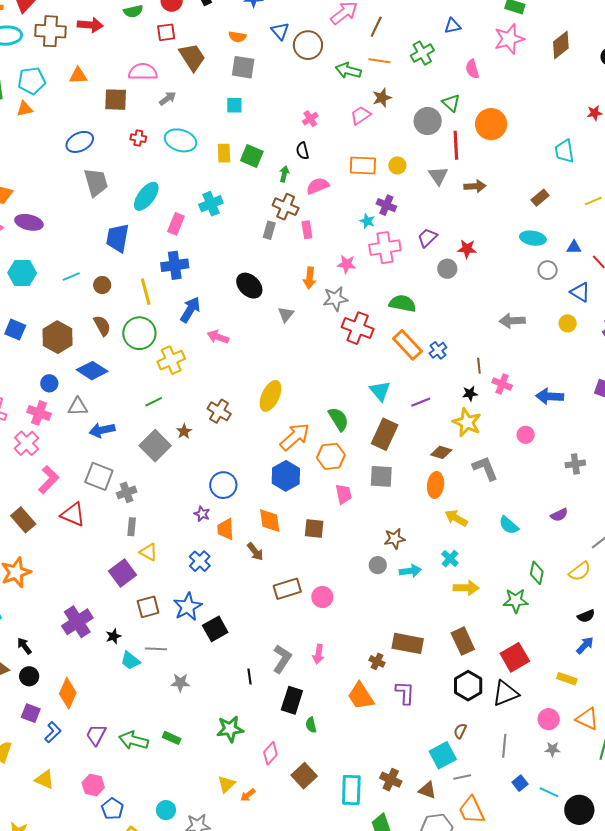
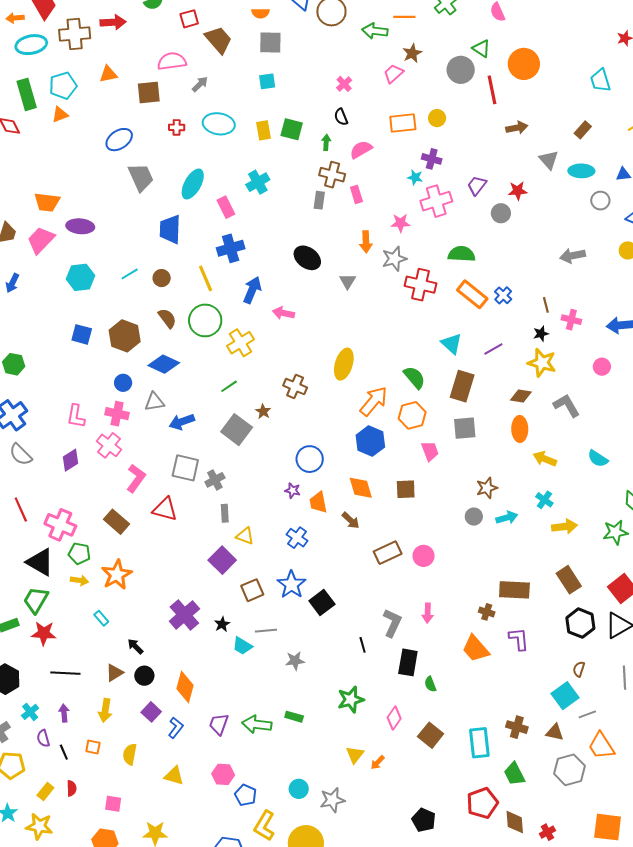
gray triangle: (438, 176) -> (549, 160), moved
pink rectangle: (176, 224) -> (226, 207), turned -40
purple square: (31, 713) -> (151, 712), turned 30

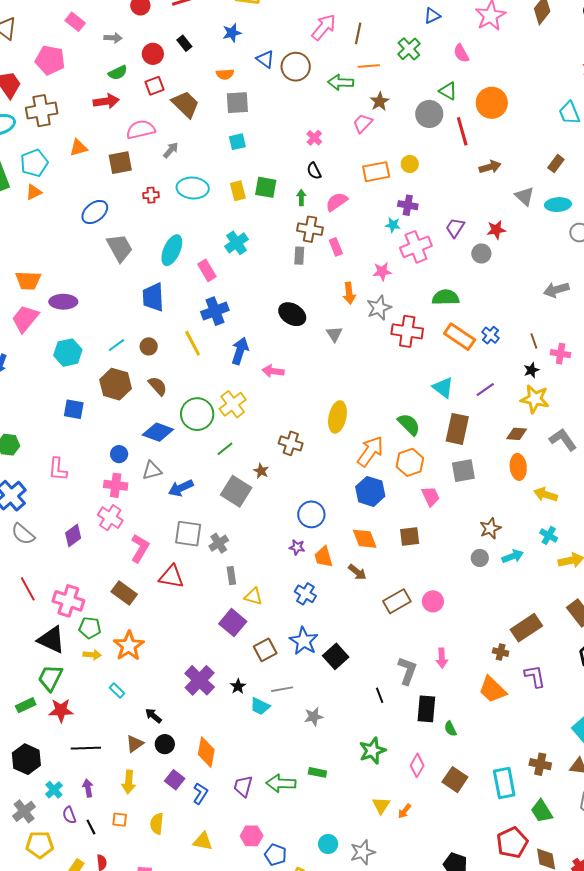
red arrow: (113, 22) -> (106, 101), moved
green circle: (205, 320) -> (197, 414), moved
brown hexagon: (125, 336) -> (116, 384), moved
pink L-shape: (76, 416) -> (58, 469), moved
brown rectangle: (514, 590) -> (526, 628), turned -32

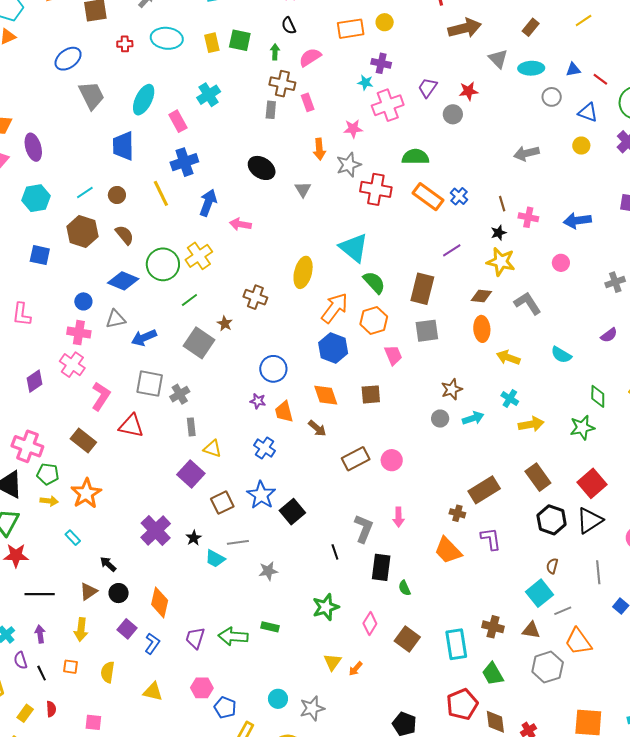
brown arrow: (490, 167) -> (465, 28), size x1.5
purple ellipse: (63, 302) -> (33, 147), turned 72
cyan triangle: (443, 388) -> (354, 248), moved, size x1.4

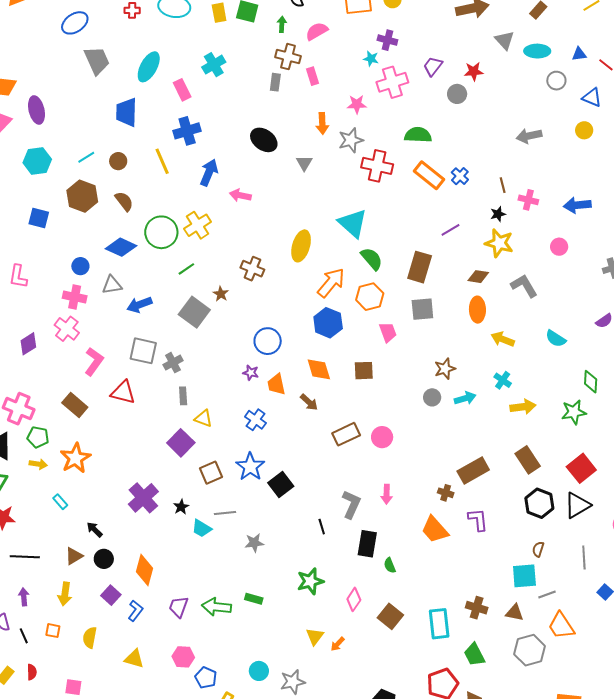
cyan square: (540, 593) -> (524, 576), turned 32

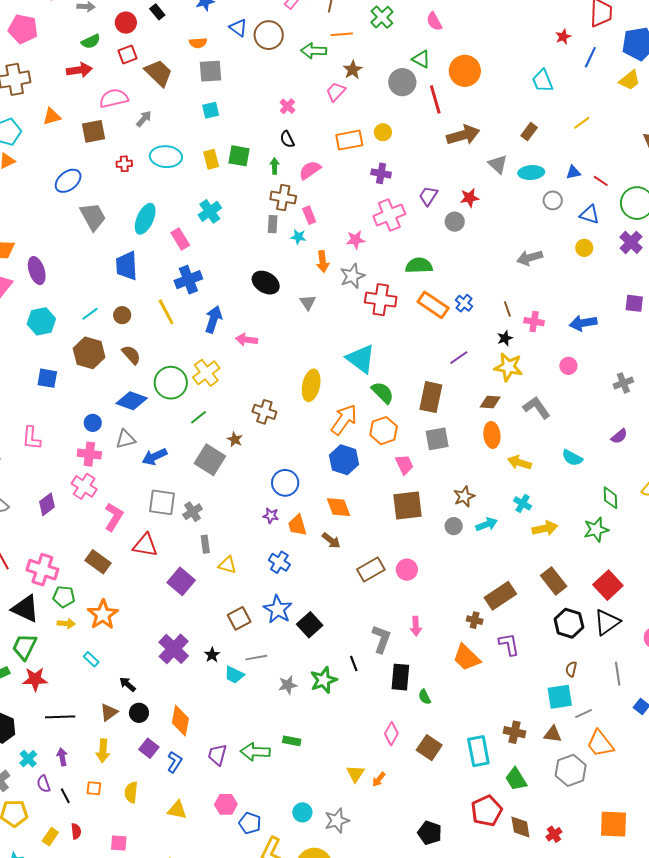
cyan star: (371, 59) -> (298, 237), moved
brown square: (364, 371) -> (408, 505), moved, size x1.5
purple square: (181, 443) -> (181, 581), moved
green star: (310, 581) -> (324, 680), moved

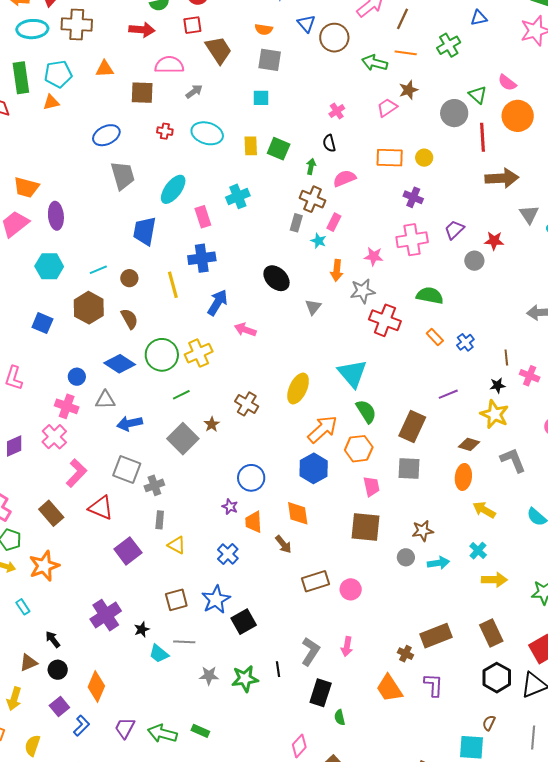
pink semicircle: (434, 21) -> (507, 83), moved, turned -36
pink rectangle: (309, 215) -> (334, 222), turned 36
orange rectangle: (433, 305) -> (435, 337), size x0.6

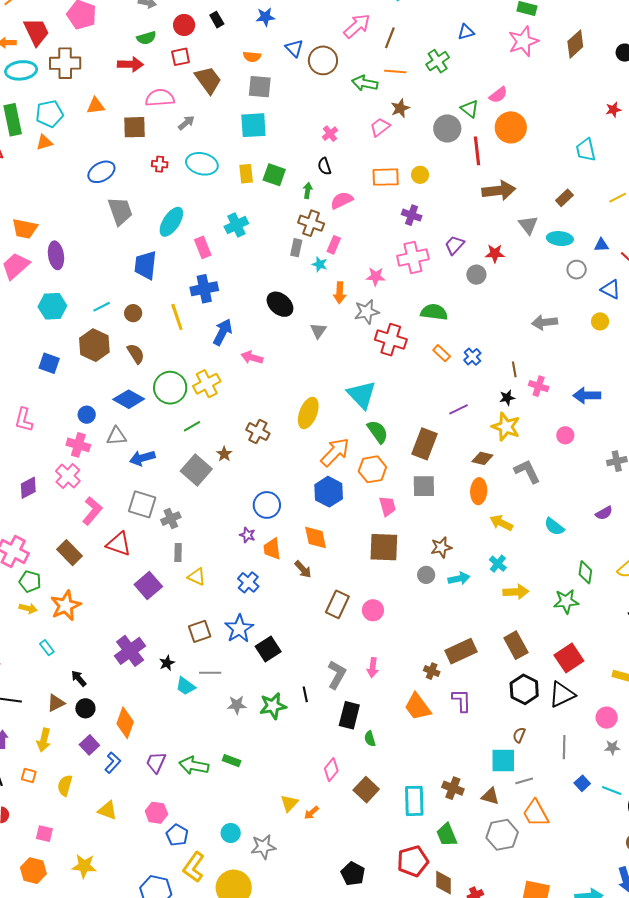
pink semicircle: (507, 83) -> (498, 95), turned -72
cyan square: (261, 98) -> (253, 125), size x1.6
brown rectangle: (315, 581) -> (337, 604), turned -44

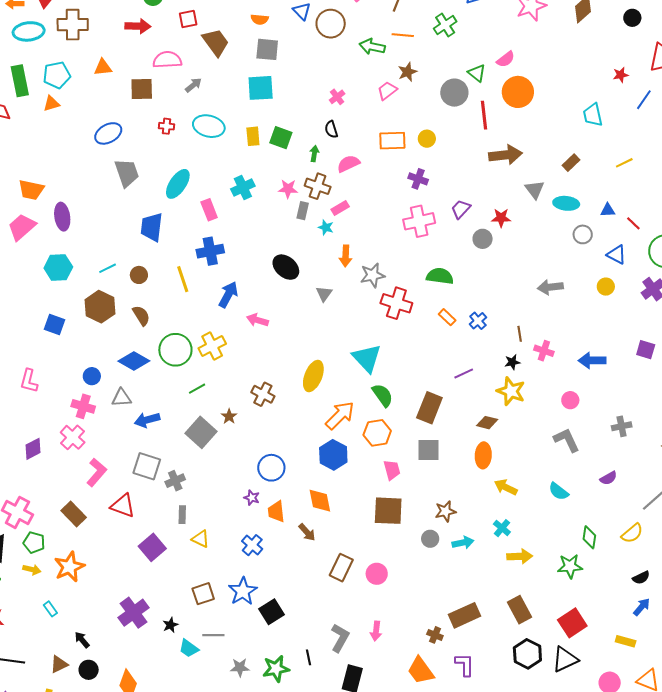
pink rectangle: (334, 245) -> (340, 208), turned 36
pink star: (376, 277) -> (288, 189), moved
gray L-shape: (527, 471) -> (567, 440), moved

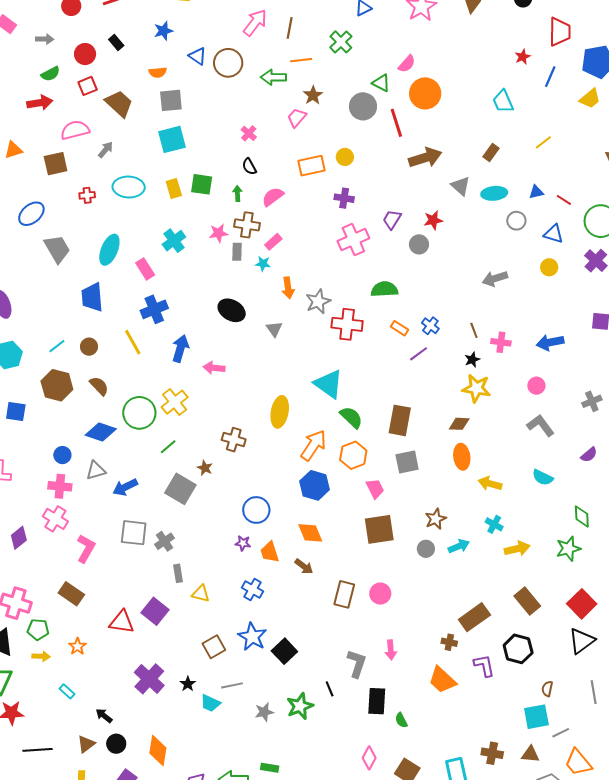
purple line: (464, 374) -> (419, 354), moved
red triangle: (123, 506) -> (122, 622), moved
orange star: (69, 567) -> (77, 646), size x0.6
black hexagon: (527, 654) -> (518, 649), moved

